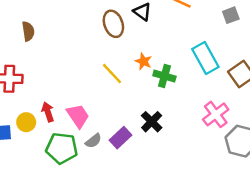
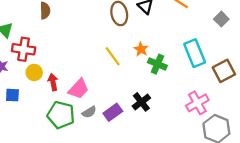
gray square: (231, 15) -> (221, 19), turned -32
pink trapezoid: (78, 116) -> (79, 89), turned 70
yellow circle: (26, 122) -> (34, 72), moved

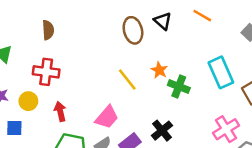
red cross: (24, 49) -> (46, 72), moved
yellow circle: (34, 72) -> (28, 101), moved
pink trapezoid: (79, 89) -> (107, 117), moved

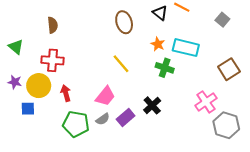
black triangle: (163, 21) -> (160, 13), moved
orange star: (159, 70) -> (158, 44), moved
cyan rectangle: (221, 72) -> (186, 48), moved, turned -50
yellow circle: (28, 101) -> (39, 86), size x1.5

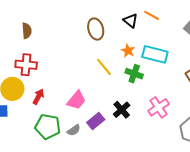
yellow line: (121, 64) -> (104, 67), moved
red arrow: (66, 93) -> (38, 97), turned 42
pink cross: (206, 102) -> (159, 107), moved
gray semicircle: (103, 119) -> (74, 130), moved

